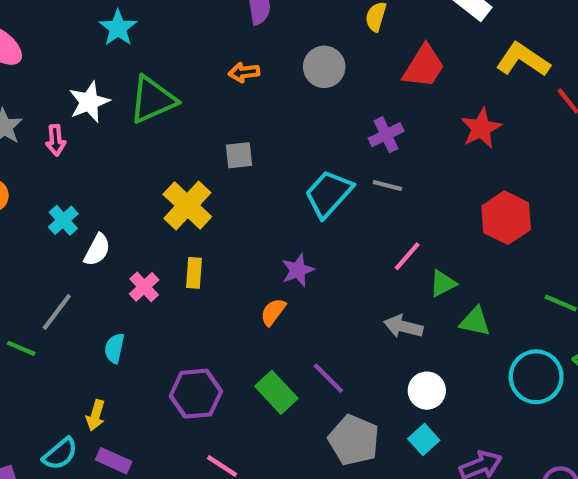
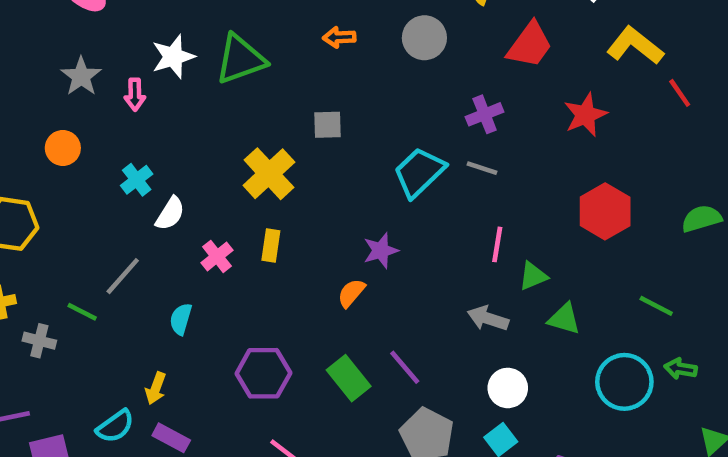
pink line: (407, 256) -> (497, 244), turned -36

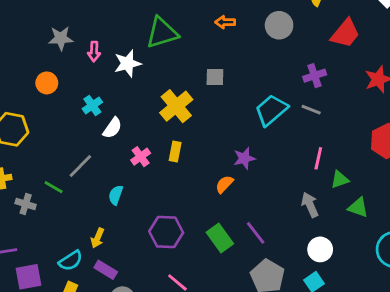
white star: (173, 57) -> (128, 63), moved
gray star: (81, 76) -> (61, 38), turned 30
gray arrow: (488, 318) -> (310, 205), turned 45

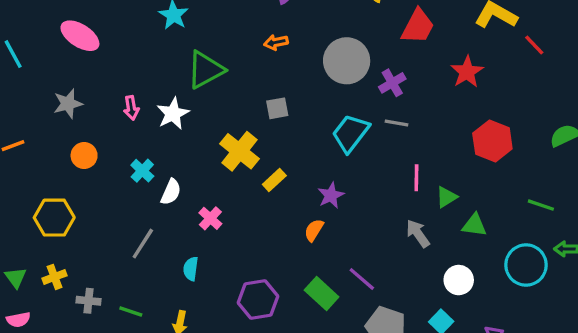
gray circle: (279, 25) -> (347, 61), moved, size x1.4
gray star: (61, 38) -> (68, 104), moved
yellow rectangle: (175, 151) -> (274, 180), moved, turned 48
green line: (54, 187) -> (131, 311), moved
white circle: (320, 249) -> (459, 280), moved

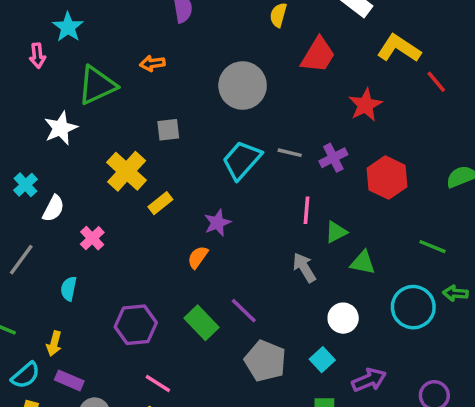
orange arrow: (276, 42) -> (152, 63), moved
purple cross: (392, 83) -> (333, 158), moved
pink arrow: (131, 108) -> (37, 56), moved

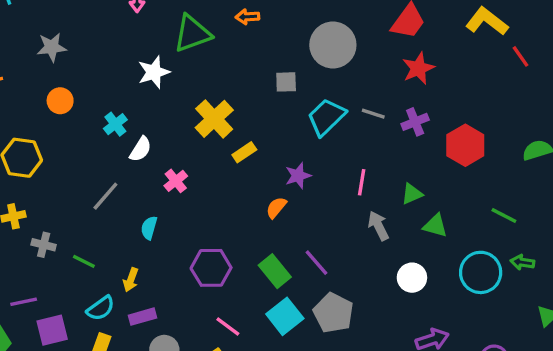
red star: (365, 105) -> (418, 68), moved
gray square: (168, 130) -> (286, 82), moved
pink line: (307, 210) -> (362, 182), moved
cyan square: (322, 360) -> (285, 316), moved, size x1.5
purple rectangle: (69, 380) -> (143, 317), turned -44

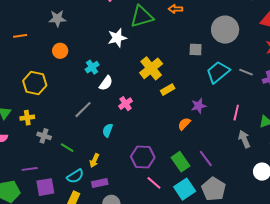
pink line: (228, 326) -> (154, 183), moved

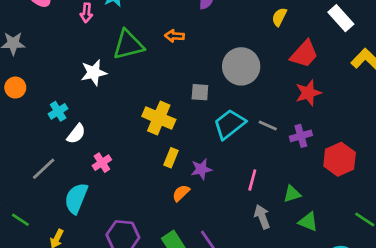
yellow cross: (151, 68) -> (159, 118), moved, turned -30
yellow rectangle: (168, 90) -> (171, 158), moved, turned -40
cyan semicircle: (108, 130) -> (76, 198), size x1.6

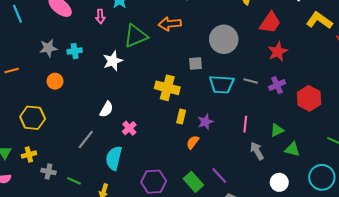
orange arrow: (174, 36) -> (170, 24), size x1.5
cyan cross: (58, 111) -> (75, 51), moved, turned 32
cyan trapezoid: (229, 124) -> (222, 84), turned -130

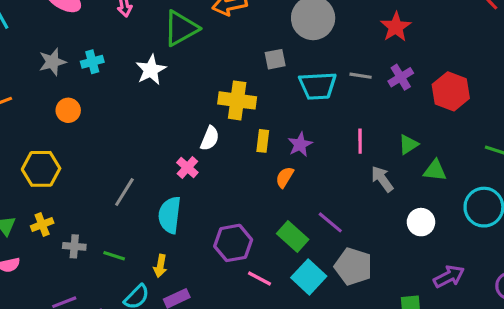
white semicircle: (106, 109) -> (210, 138), moved

